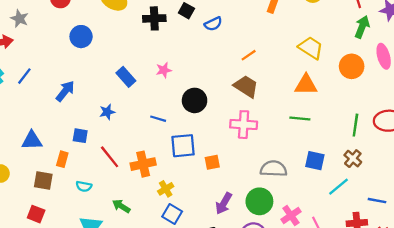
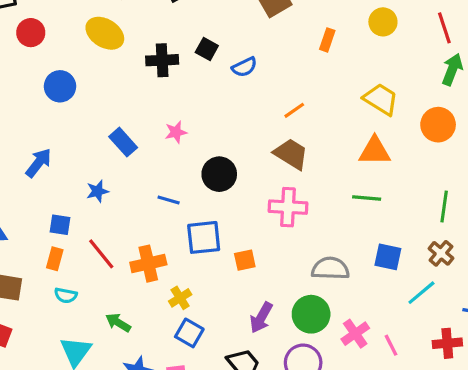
orange rectangle: (62, 159) -> (55, 259), moved

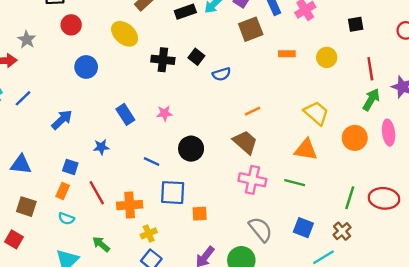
orange rectangle: (327, 40) -> (287, 54), moved, turned 63
pink cross: (288, 207) -> (252, 180), moved
gray semicircle: (330, 268) -> (261, 229), turned 40

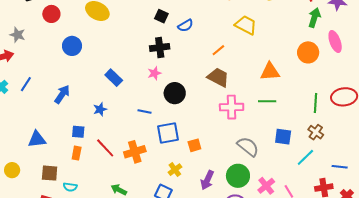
black cross: (163, 60) -> (160, 47), moved
pink star: (165, 113) -> (154, 73), moved
yellow trapezoid: (316, 113) -> (246, 25), moved
cyan semicircle: (66, 219) -> (70, 187), moved
yellow cross: (149, 233) -> (175, 170), moved

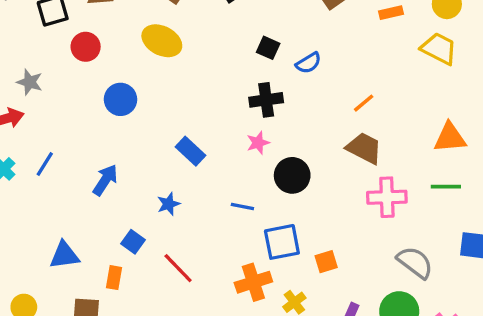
yellow trapezoid: (246, 25) -> (439, 49), moved
blue square: (78, 132) -> (133, 242), turned 32
orange cross: (135, 152) -> (253, 282), moved
orange rectangle: (77, 153) -> (114, 278), moved

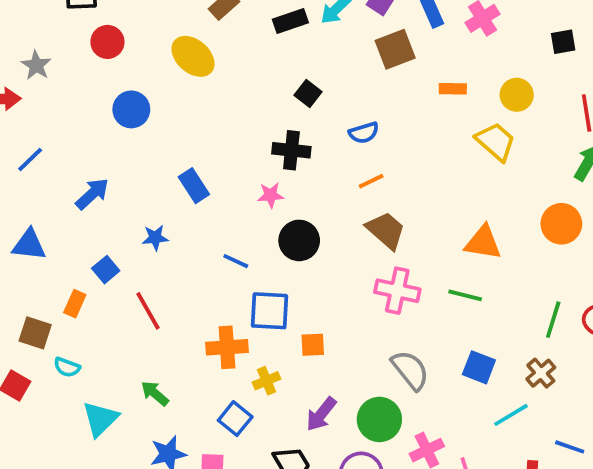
blue semicircle: (308, 63) -> (364, 133), moved
orange line: (364, 103) -> (371, 181), moved
blue triangle: (64, 255) -> (29, 245), moved

